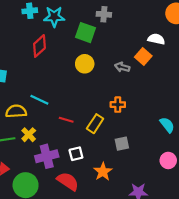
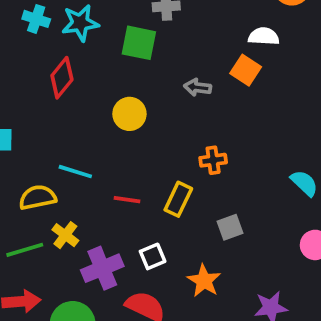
cyan cross: (30, 11) -> (36, 19), turned 32
yellow circle: (85, 64) -> (129, 114), moved
gray arrow: (122, 67) -> (198, 87), moved

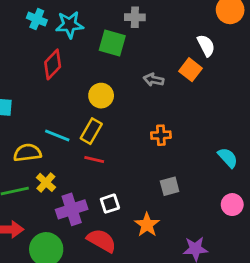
white semicircle: (264, 36) -> (206, 45), turned 55
yellow rectangle: (178, 199) -> (91, 131), moved

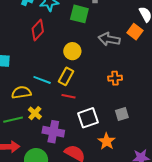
gray arrow: (154, 80) -> (109, 39), size x1.5
white square: (110, 204) -> (88, 118), moved, size x1.5
purple cross: (72, 209) -> (53, 132), turned 30

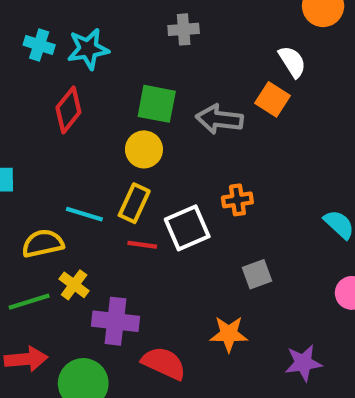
green square: (79, 14) -> (157, 104), moved
white square: (88, 118) -> (187, 228), moved
orange star: (107, 141) -> (229, 334), turned -30

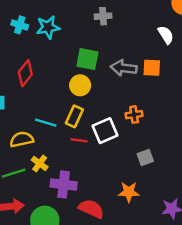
orange square: (273, 99) -> (152, 68), moved, turned -30
red diamond: (68, 110) -> (25, 73), moved

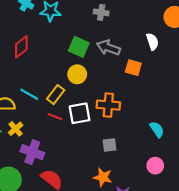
gray arrow: (124, 68) -> (108, 48), moved
yellow circle: (80, 85) -> (77, 74), moved
orange cross: (134, 115) -> (108, 105), size x1.5
orange star: (129, 192) -> (103, 177), moved

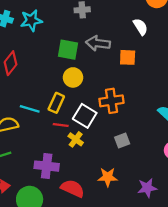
white square: (80, 113) -> (85, 116), turned -35
yellow cross: (16, 129) -> (76, 139), moved
orange star: (103, 177) -> (108, 177), moved

